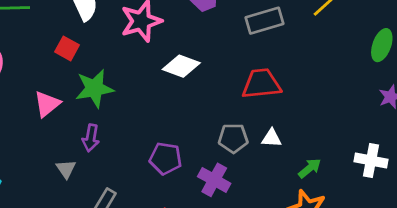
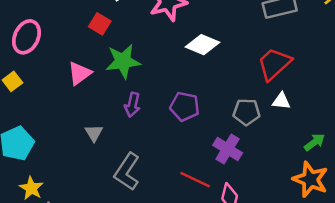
red trapezoid: (261, 84) -> (274, 64), turned -39
purple arrow: (91, 138) -> (133, 105), moved
white triangle: (272, 138) -> (281, 101), moved
purple pentagon: (165, 158) -> (185, 106), moved

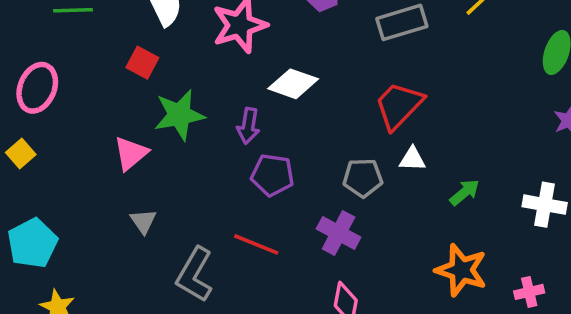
pink triangle: (79, 73) -> (131, 153), moved
purple arrow: (133, 105) -> (248, 126), moved
green arrow: (314, 142) -> (465, 192), moved
red line: (195, 180) -> (256, 244), moved

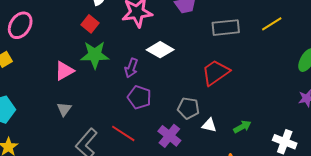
red square: (142, 63) -> (90, 24), moved
white triangle: (412, 159) -> (209, 125), moved

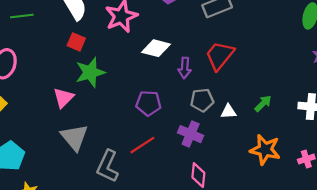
purple arrow: (131, 68) -> (185, 68), moved
gray triangle: (64, 109) -> (74, 137), size x1.8
red line: (123, 133) -> (142, 145), turned -50

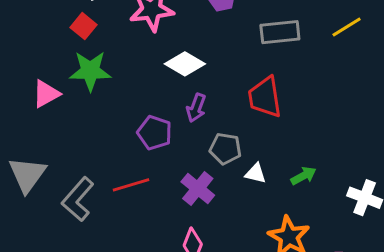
red trapezoid: (220, 56) -> (265, 97), turned -64
purple arrow: (185, 68) -> (196, 108), moved
gray triangle: (74, 137) -> (27, 174), moved

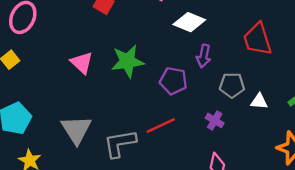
green star: (90, 71) -> (127, 61), moved
pink triangle: (46, 94) -> (82, 63), turned -40
purple cross: (198, 189) -> (215, 120), size x0.7
gray L-shape: (78, 199) -> (120, 143), turned 48

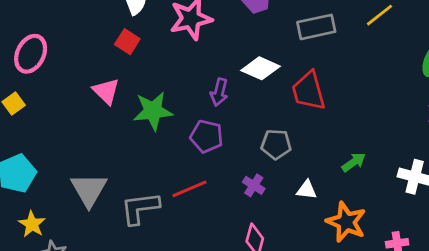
white diamond: (189, 22) -> (260, 68), moved
purple arrow: (204, 56) -> (219, 92), moved
pink triangle: (82, 63) -> (106, 91), moved
white triangle: (259, 101) -> (307, 190), moved

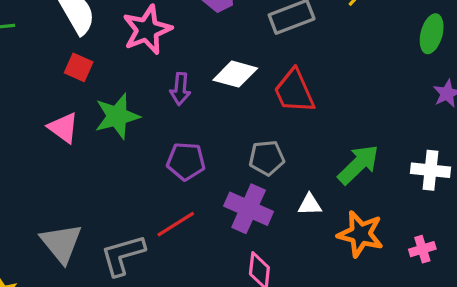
purple arrow: (219, 92) -> (180, 89), moved
green star: (153, 111) -> (117, 116), moved
green arrow: (354, 162) -> (358, 164), size x1.6
purple cross: (254, 185) -> (249, 209), size x1.8

